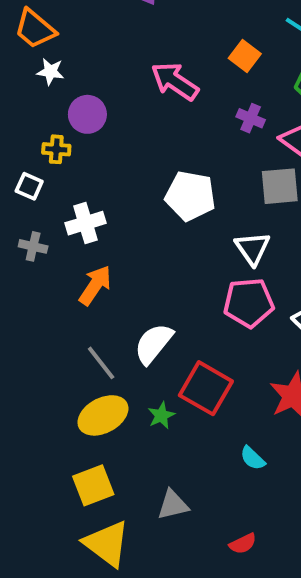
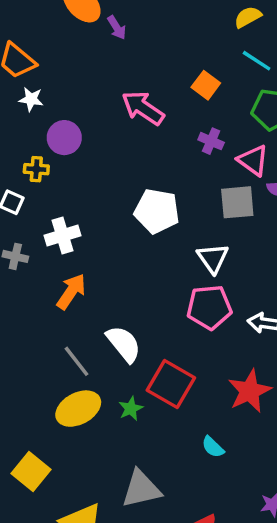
white semicircle: (153, 344) -> (124, 344), turned 102
yellow square: (93, 485) -> (31, 471), moved, turned -30
gray triangle: (173, 505) -> (141, 489), size x1.4

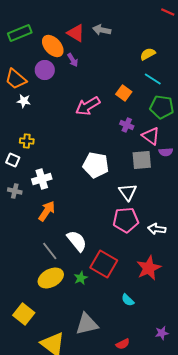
pink arrow: (143, 108) -> (88, 106), turned -65
purple circle: (64, 138) -> (45, 70), moved

